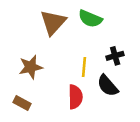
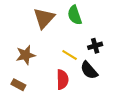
green semicircle: (90, 19) -> (75, 15), turned 48
yellow line: (84, 67) -> (70, 55), turned -63

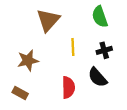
green semicircle: (75, 15) -> (100, 17), moved
yellow line: (70, 55) -> (73, 47), moved, turned 56

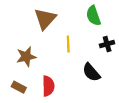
black cross: (104, 50) -> (107, 44), moved
red semicircle: (68, 87) -> (48, 86), moved

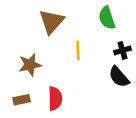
black semicircle: (91, 72) -> (119, 77), moved
brown rectangle: (19, 87) -> (21, 100), turned -40

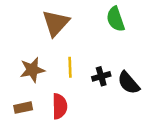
yellow line: (78, 50) -> (70, 67), moved
black cross: (122, 50) -> (101, 76), moved

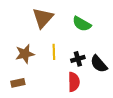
green semicircle: (116, 19) -> (82, 24), moved, turned -42
red semicircle: (60, 106) -> (74, 82), moved

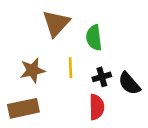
green semicircle: (82, 24) -> (94, 38), moved, turned 54
brown rectangle: (18, 83) -> (23, 108), size x1.6

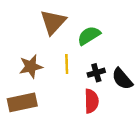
green semicircle: (94, 38) -> (89, 36), turned 65

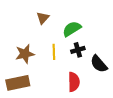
brown triangle: (53, 22) -> (43, 18), size x0.6
black cross: (96, 73) -> (78, 50), moved

